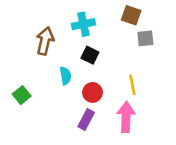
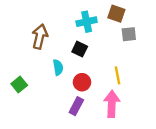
cyan cross: (83, 24) -> (87, 22), moved

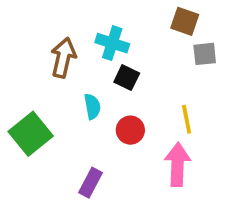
cyan cross: (87, 22) -> (112, 43), moved, turned 30
green square: (19, 84) -> (31, 134), size x1.6
purple rectangle: (76, 106) -> (90, 183), moved

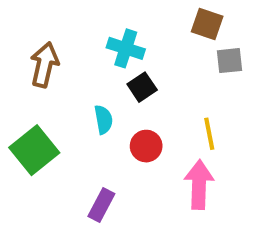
brown arrow: (63, 58) -> (44, 65), moved
black square: (127, 78) -> (142, 87), turned 30

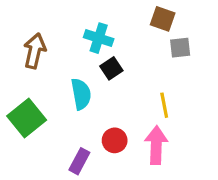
cyan semicircle: (103, 120) -> (81, 94), size x1.4
red circle: (146, 146) -> (115, 140), moved

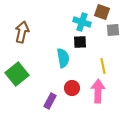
cyan cross: (99, 38) -> (82, 22), moved
black square: (111, 68) -> (80, 42), moved, turned 32
cyan semicircle: (81, 94) -> (63, 58), moved

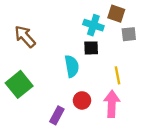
brown arrow: (22, 32) -> (25, 37), turned -55

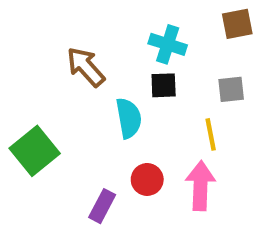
brown square: (116, 14) -> (237, 24), moved, turned -30
gray square: (129, 34) -> (231, 89), moved
brown arrow: (25, 37) -> (86, 67), moved

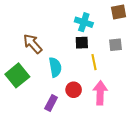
brown arrow: (86, 67) -> (33, 44), moved
cyan semicircle: (129, 118) -> (55, 67), moved
yellow line: (211, 134) -> (94, 62), moved

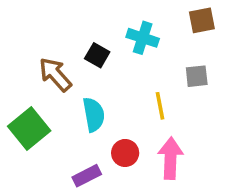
black square: (82, 43) -> (97, 55), moved, turned 32
purple rectangle: (51, 103) -> (87, 176), turned 35

